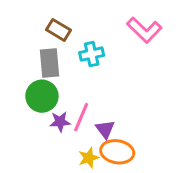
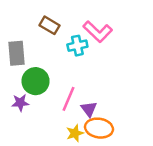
pink L-shape: (144, 30) -> (98, 32), moved
gray rectangle: (49, 63) -> (16, 53), moved
purple star: (60, 122) -> (20, 103), moved

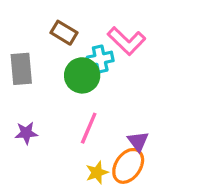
green circle: (36, 81) -> (82, 75), moved
purple triangle: (89, 109) -> (138, 141), moved
orange ellipse: (99, 128) -> (128, 166), turned -64

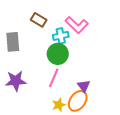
green circle: (82, 75) -> (58, 54), moved
purple star: (26, 133) -> (16, 81), size x1.5

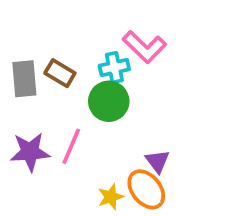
brown rectangle: (39, 20) -> (60, 73), moved
pink line: (54, 78) -> (71, 146), moved
orange ellipse: (78, 101) -> (146, 189), turned -75

